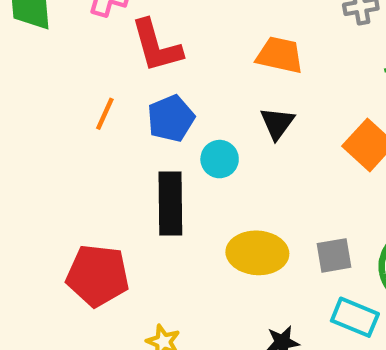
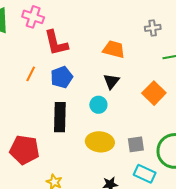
cyan circle: (220, 159) -> (98, 105), moved

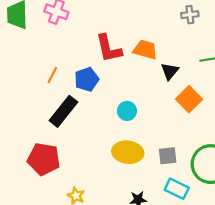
gray cross: (153, 28) -> (190, 15), moved
red L-shape: (56, 43) -> (109, 48), moved
black triangle: (111, 81) -> (170, 71), moved
black rectangle: (60, 117) -> (63, 111), moved, turned 36

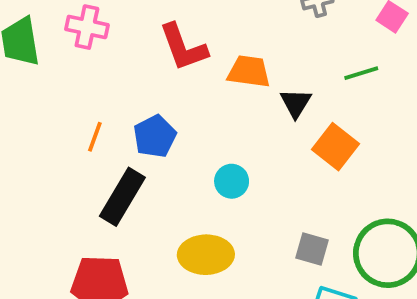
red L-shape: (109, 48) -> (183, 47), moved
yellow ellipse: (128, 152) -> (206, 255), moved
gray square: (168, 156) -> (312, 249), turned 30

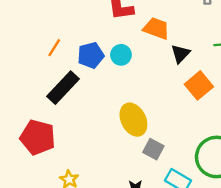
cyan circle: (232, 181) -> (121, 55), moved
gray square: (312, 249) -> (153, 149), moved
yellow ellipse: (206, 255) -> (133, 120), moved, turned 52

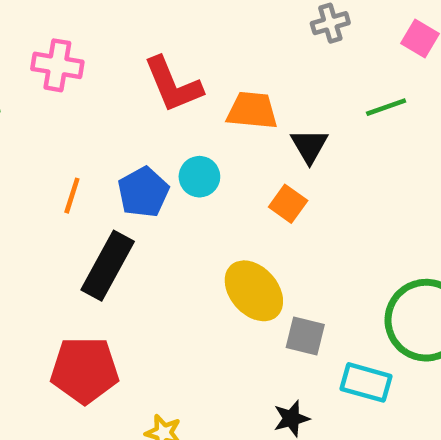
orange square: (199, 85) -> (288, 204), moved, size x0.7

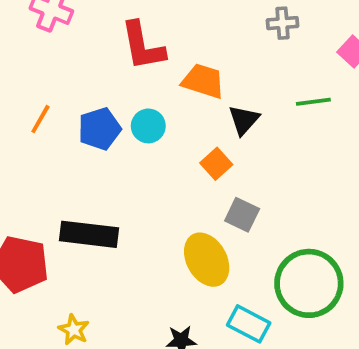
black rectangle: (108, 266) -> (89, 234), moved, turned 56
yellow ellipse: (254, 291) -> (207, 260), moved
gray square: (305, 336) -> (242, 215), moved

